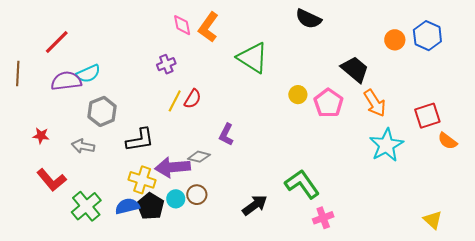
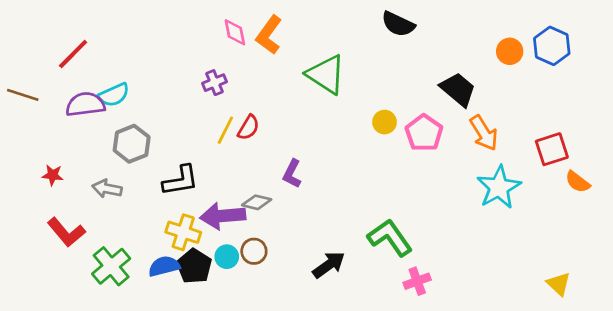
brown line: (18, 74) -> (23, 95), turned -75

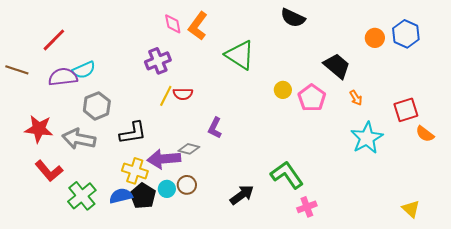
purple cross: (215, 83) -> (158, 61), size x1.4
red semicircle: (249, 127) -> (183, 94), turned 60
orange arrow: (484, 133) -> (356, 98), size x0.6
red star: (53, 175) -> (39, 129), size x1.8
gray arrow: (107, 189) -> (79, 139), size x1.5

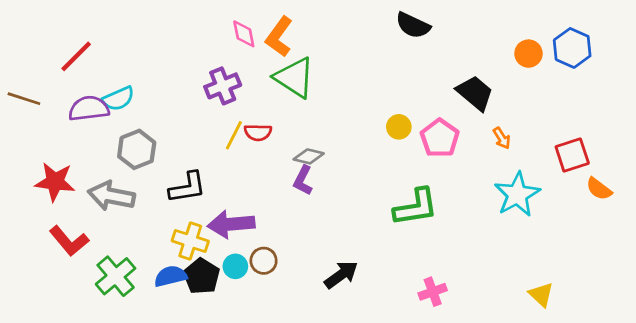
green triangle: (240, 55) -> (295, 78), moved
gray diamond: (189, 149) -> (309, 156), moved
green L-shape: (287, 175) -> (416, 207), moved, turned 116
yellow triangle: (411, 209) -> (541, 295), moved

